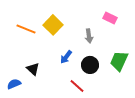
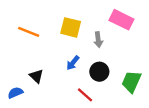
pink rectangle: (110, 18) -> (121, 20), size x1.5
yellow square: (53, 25) -> (71, 27), moved, turned -30
green trapezoid: (119, 61) -> (131, 82), moved

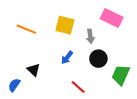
black circle: (99, 72) -> (98, 59), moved
blue semicircle: (15, 93) -> (14, 85), turned -32

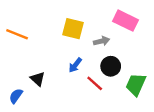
orange line: (26, 29) -> (17, 34), moved
gray arrow: (90, 36) -> (102, 41), turned -96
red line: (78, 87) -> (95, 83), moved

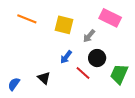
orange line: (17, 34) -> (27, 19), moved
gray arrow: (102, 41) -> (89, 36), turned 144
black triangle: (38, 79) -> (44, 78), moved

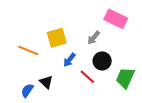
orange line: (27, 19) -> (28, 50), moved
yellow square: (64, 25) -> (57, 38), moved, turned -30
blue semicircle: (14, 84) -> (27, 90), moved

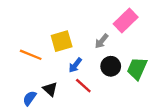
pink rectangle: (116, 19) -> (126, 21), turned -70
red line: (87, 77) -> (83, 86), moved
green trapezoid: (125, 78) -> (137, 69), moved

